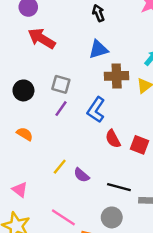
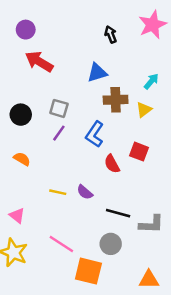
black arrow: (98, 13) -> (111, 34), moved
red square: (140, 145) -> (139, 152), moved
yellow line: (60, 167) -> (58, 192), turned 63
purple semicircle: (81, 175) -> (85, 192), moved

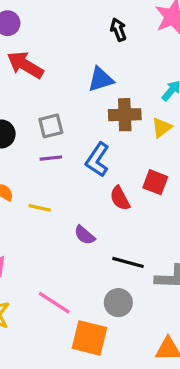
gray square: (59, 108) -> (51, 126), turned -30
purple line: (59, 133) -> (51, 158), turned 49
yellow line: (58, 192) -> (40, 208), moved

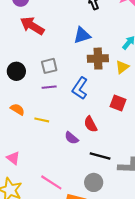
red semicircle: (120, 198) -> (90, 124), moved

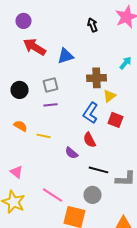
blue triangle: (82, 35) -> (66, 56), moved
yellow triangle: (122, 67) -> (110, 96), moved
blue L-shape: (80, 88) -> (90, 113), moved

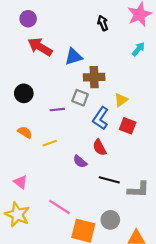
cyan arrow: (126, 63) -> (138, 49), moved
brown cross: (96, 78) -> (94, 77), moved
gray square: (50, 85) -> (80, 98), moved, turned 35
yellow line: (44, 136) -> (50, 143), turned -32
gray circle: (92, 195) -> (110, 220), moved

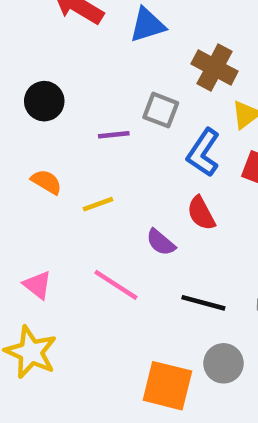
brown cross: (94, 77) -> (215, 68), moved, turned 30
black line: (109, 180) -> (203, 303), moved
pink line: (59, 207) -> (116, 285), moved

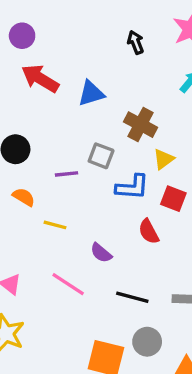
blue L-shape: (203, 153) -> (132, 187), turned -120
orange semicircle: (46, 182) -> (24, 197), moved
yellow line: (98, 204) -> (55, 225), turned 35
red semicircle: (201, 213) -> (149, 231), moved

